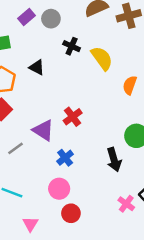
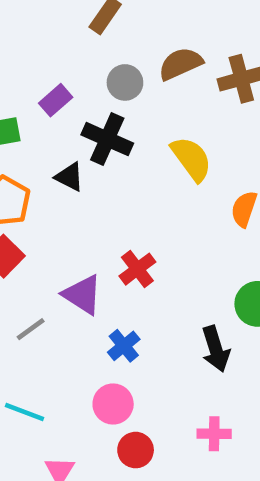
purple rectangle: (26, 17) -> (56, 100), moved
gray circle: (51, 19) -> (125, 82), moved
black cross: (72, 46) -> (107, 139), moved, size x1.5
pink cross: (126, 204) -> (214, 434), moved, turned -35

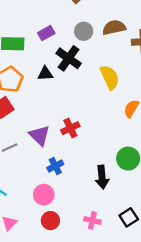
black triangle: (69, 177) -> (45, 74), turned -42

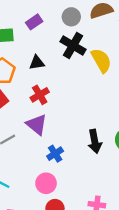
black cross: (69, 58) -> (73, 45), moved
red cross: (70, 128) -> (40, 95), moved
black arrow: (102, 177) -> (95, 141), moved

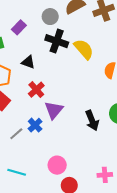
black triangle: (37, 63) -> (28, 62), turned 40
purple triangle: (37, 125) -> (54, 110), moved, turned 42
blue cross: (55, 154) -> (35, 125), moved

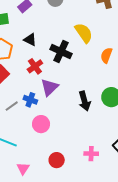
black cross: (57, 41) -> (61, 52), moved
blue cross: (35, 125) -> (30, 100), turned -32
pink circle: (57, 165) -> (41, 124), moved

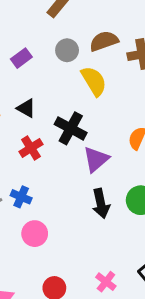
yellow semicircle: (84, 33) -> (94, 81), moved
purple triangle: (49, 87) -> (96, 159), moved
pink cross: (91, 154) -> (106, 282), turned 32

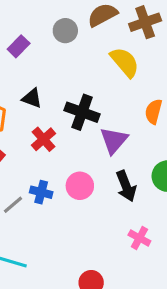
yellow semicircle: (94, 81) -> (125, 62), moved
pink circle: (35, 234) -> (80, 186), moved
pink cross: (106, 282) -> (139, 238), moved

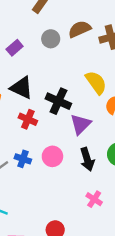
yellow semicircle: (125, 62) -> (96, 82), moved
black triangle: (32, 98) -> (22, 88), size x1.5
red cross: (44, 139) -> (28, 119), turned -30

